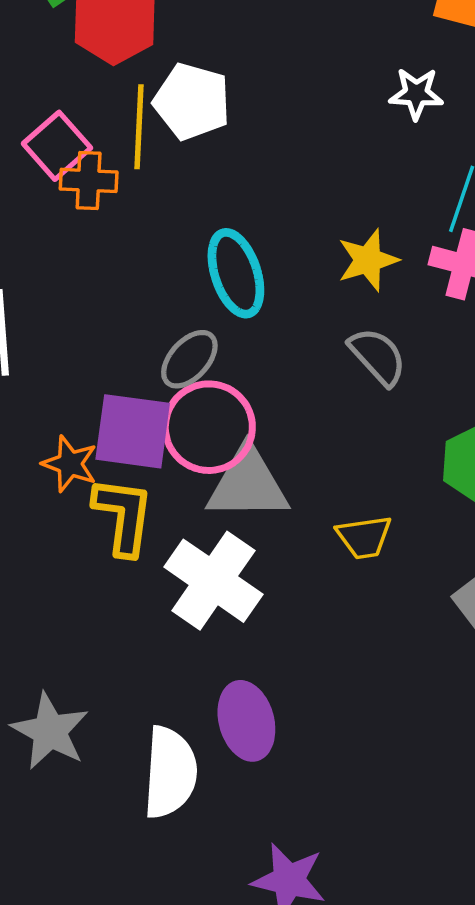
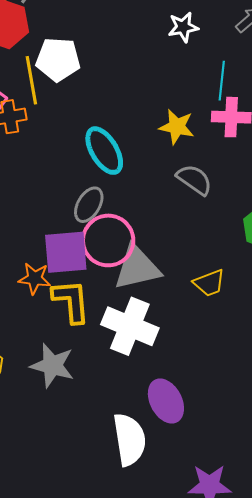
yellow star: (368, 260) -> (177, 127), turned -30
gray star: (50, 731) -> (52, 365), moved

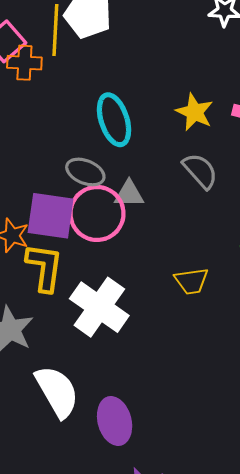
gray ellipse: (89, 205) -> (85, 172), turned 69
gray triangle: (137, 268) -> (129, 194), moved, size x0.6
purple ellipse: (166, 401) -> (115, 421), moved
white semicircle: (129, 440) -> (57, 392), moved, turned -34

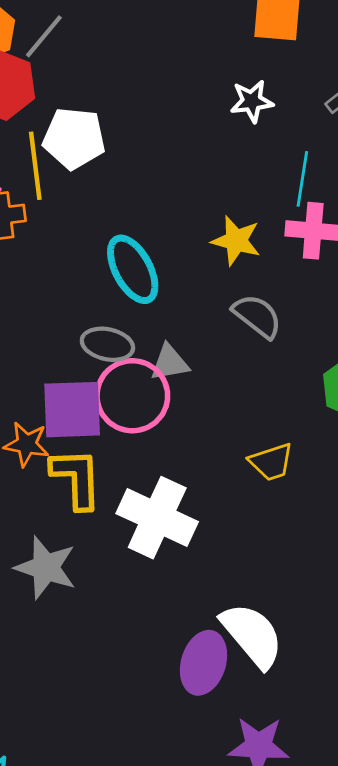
white semicircle: (57, 392) -> (252, 635), moved
purple ellipse: (115, 421) -> (204, 663), turned 42

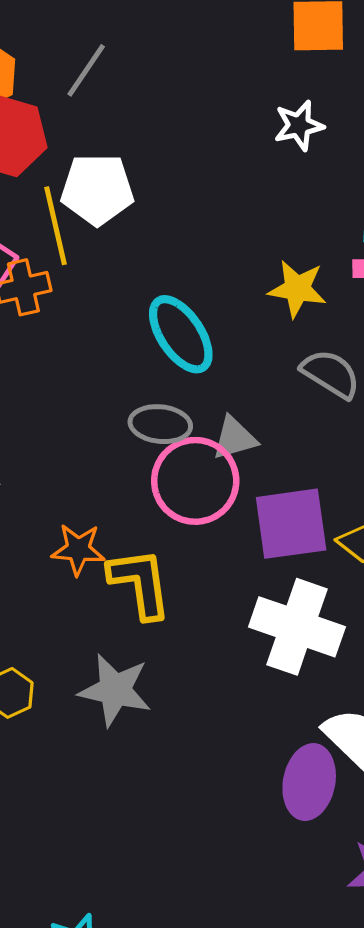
gray line: (44, 36) -> (86, 70), moved
purple square: (72, 410) -> (291, 524), moved
white cross: (157, 518) -> (297, 627), moved

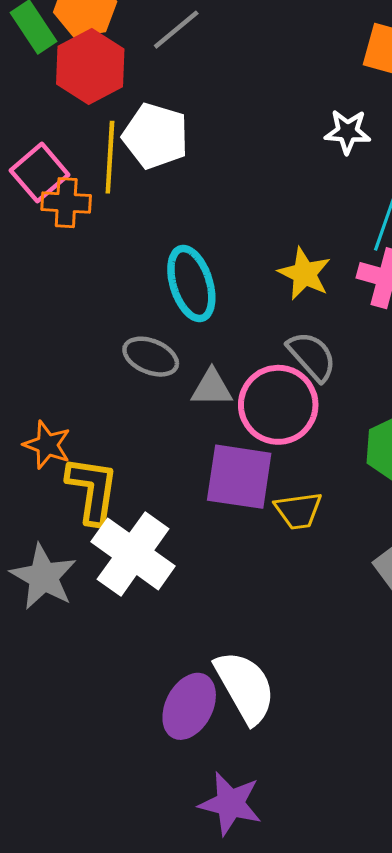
pink circle: (195, 481) -> (278, 405), moved
white cross: (297, 627) -> (133, 554), moved

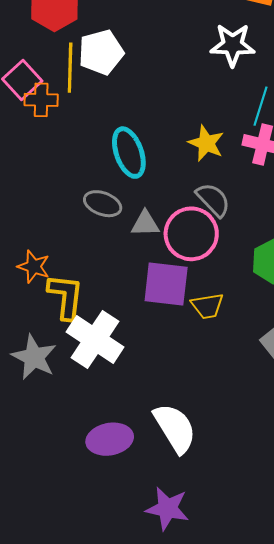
white star: (348, 132) -> (233, 45), size x1.4
white pentagon: (156, 136) -> (101, 52), turned -30
purple ellipse: (189, 706) -> (110, 439), moved, turned 54

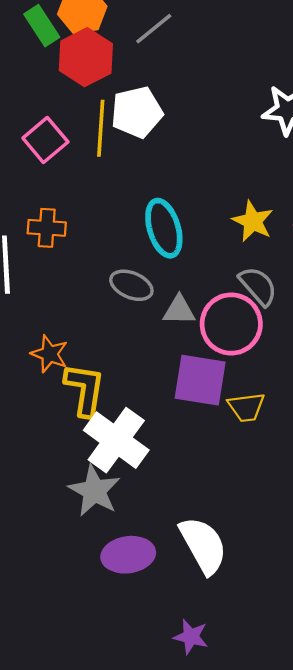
orange cross: (41, 100) -> (47, 228), moved
gray star: (34, 357) -> (94, 491), moved
purple star: (167, 508) -> (191, 637), size x0.7

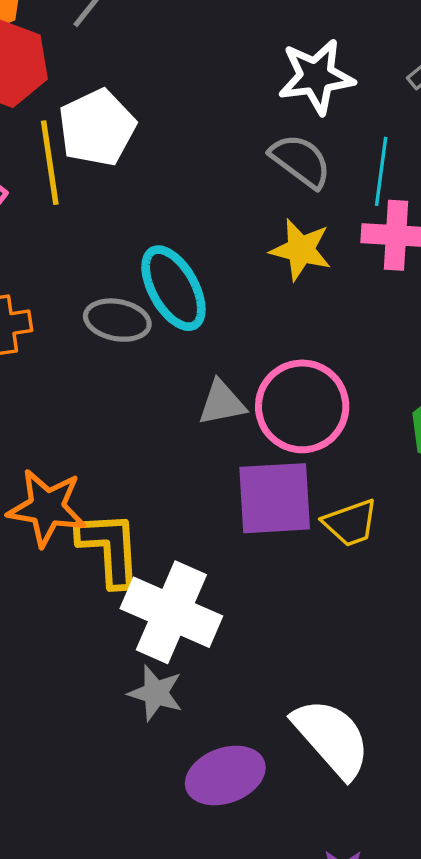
gray ellipse: (131, 285) -> (117, 320), moved
gray semicircle: (258, 286) -> (301, 161), moved
orange star: (50, 354) -> (47, 508), size x1.4
gray star: (94, 491) -> (156, 693), size x0.7

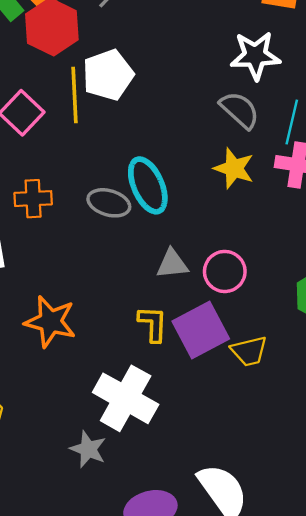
pink circle: (302, 406) -> (225, 271), size x0.7
purple square: (275, 498) -> (201, 330), turned -30
yellow L-shape: (109, 549) -> (153, 324), moved, size x0.7
gray star: (156, 693) -> (88, 449), moved

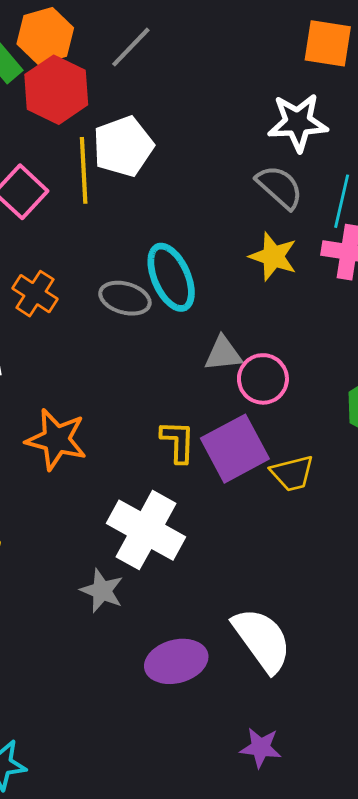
orange cross: (33, 199) -> (35, 294), turned 36
gray triangle: (172, 264) -> (223, 354), moved

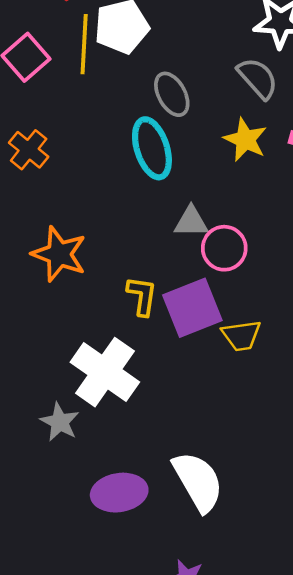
gray ellipse: (125, 298) -> (172, 94), moved, turned 39
orange star: (56, 439) -> (59, 254), moved

